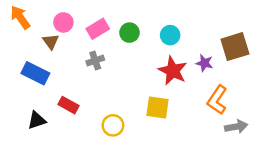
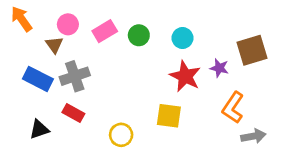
gray cross: (95, 61) -> (75, 76), moved, size x1.5

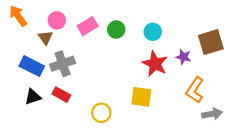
black triangle: (39, 129) -> (33, 97), moved

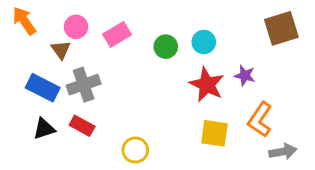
green circle: (116, 30) -> (166, 47), moved
brown square: (211, 42) -> (281, 28), moved
yellow square: (141, 97) -> (214, 133), moved

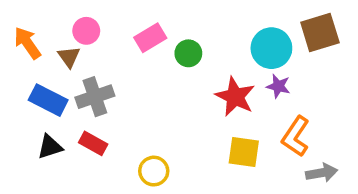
orange arrow: (24, 21) -> (27, 43), moved
pink rectangle: (117, 34) -> (150, 38), moved
cyan circle: (204, 42) -> (271, 48), moved, size x1.5

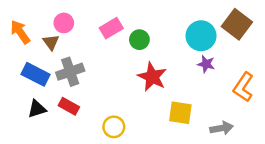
brown square: (320, 33) -> (237, 24), turned -36
red star: (235, 97) -> (152, 77), moved
orange L-shape: (296, 136) -> (243, 87), moved
gray arrow: (322, 173) -> (222, 128), moved

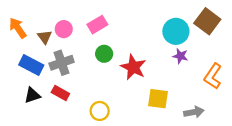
pink circle: (64, 23) -> (64, 29), moved
green circle: (139, 40) -> (104, 54), moved

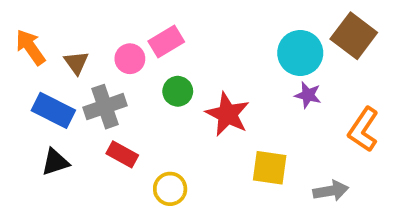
pink circle: (64, 29) -> (130, 59), moved
red rectangle: (60, 93) -> (122, 154), moved

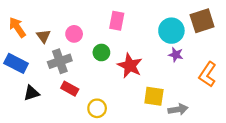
brown square: (354, 36) -> (202, 21), turned 35
pink rectangle: (166, 41) -> (117, 21), moved, turned -48
blue rectangle: (53, 110) -> (16, 63), moved
gray arrow: (331, 191) -> (178, 109), moved

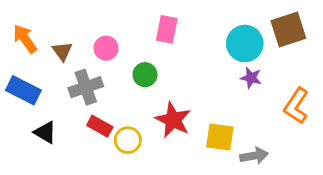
red star: (130, 66) -> (173, 120), moved
black triangle: (31, 93) -> (45, 132), turned 49
yellow circle: (97, 108) -> (128, 140), moved

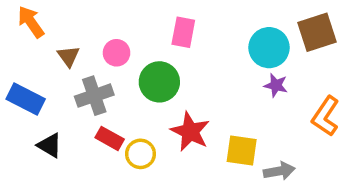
orange arrow: (25, 39) -> (31, 22), moved
green circle: (145, 75) -> (159, 82), size x1.5

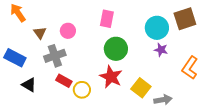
green circle: (159, 82) -> (116, 49), moved
yellow square: (242, 150) -> (141, 88), turned 30

